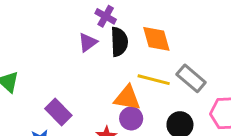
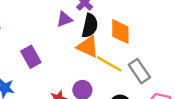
orange triangle: (127, 98) -> (88, 47), moved
purple rectangle: (58, 112) -> (31, 57), moved

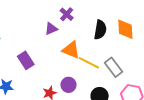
black semicircle: (90, 26) -> (100, 30), moved
orange diamond: (120, 32) -> (125, 29), moved

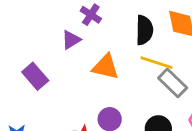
purple rectangle: (26, 60) -> (35, 76), moved
yellow line: (89, 63) -> (157, 63), moved

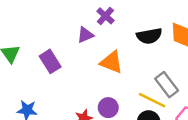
black semicircle: (144, 30) -> (149, 36), turned 70
yellow line: (157, 63) -> (152, 100), moved

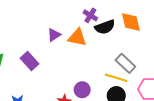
purple cross: (105, 16) -> (90, 15), moved
orange triangle: (111, 62) -> (77, 37), moved

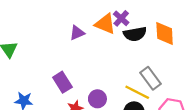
orange triangle: (77, 37) -> (105, 24), moved
purple rectangle: (29, 61) -> (62, 82), moved

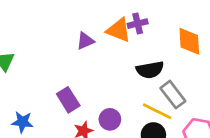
purple cross: (121, 18) -> (138, 24), turned 35
black semicircle: (135, 34) -> (150, 70), moved

